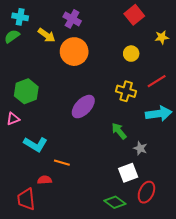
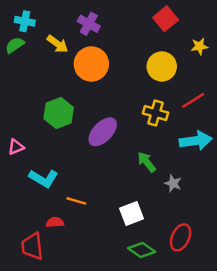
yellow circle: (131, 54) -> (162, 66), size x1.5
green hexagon: (26, 91) -> (59, 113), moved
white square: (128, 173) -> (132, 214), moved

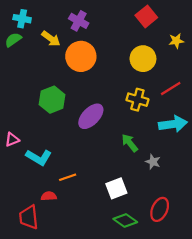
pink triangle: (16, 147) -> (12, 140), moved
orange line: (76, 201) -> (68, 177), turned -35

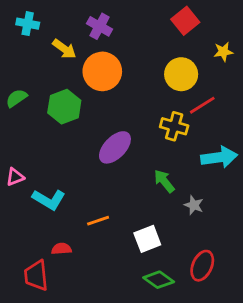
green semicircle: (13, 40) -> (16, 98), moved
red line: (171, 89) -> (202, 105), moved
green hexagon: (52, 100) -> (64, 107), moved
orange line: (68, 177) -> (98, 221), moved

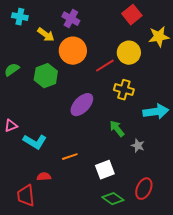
yellow star: (223, 52) -> (159, 37), size x1.5
red line: (202, 105) -> (105, 66), moved

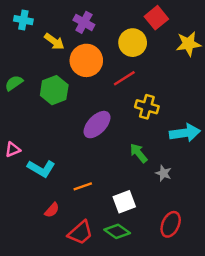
yellow circle: (129, 53) -> (133, 43), moved
red semicircle: (44, 177) -> (52, 210), turned 136
red trapezoid: (26, 196) -> (80, 233), moved, turned -125
green diamond: (113, 199) -> (117, 231), moved

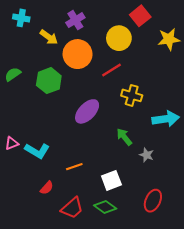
purple cross: (84, 22) -> (75, 20), turned 30
pink triangle: (13, 149) -> (12, 143), moved

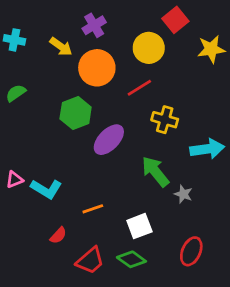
cyan cross: (21, 18) -> (14, 40), moved
green hexagon: (49, 81) -> (76, 113), moved
green arrow: (124, 137) -> (155, 172), size x1.4

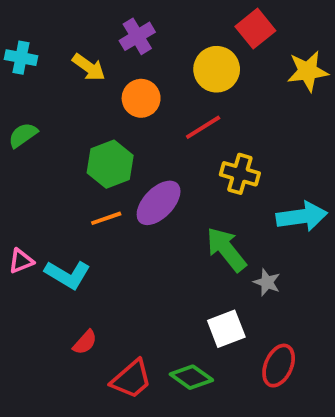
orange circle: (97, 68) -> (141, 98), size x0.7
orange line: (93, 209) -> (106, 218), moved
white square: (139, 226) -> (226, 329), moved

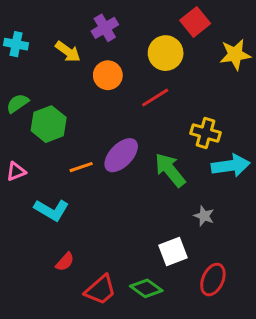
green hexagon: (110, 164) -> (49, 124), moved
yellow cross: (240, 174) -> (206, 133), moved
green arrow: (226, 249) -> (170, 170), moved
pink triangle: (21, 261) -> (16, 171), moved

